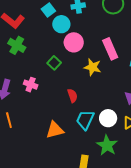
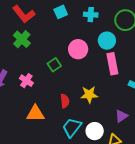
cyan circle: (61, 24) -> (107, 41), moved
yellow star: (92, 67) -> (89, 95), moved, turned -30
orange triangle: (55, 130) -> (35, 114), moved

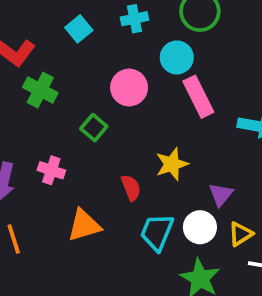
green cross: (22, 39) -> (40, 90), moved
purple triangle: (121, 116) -> (221, 195), moved

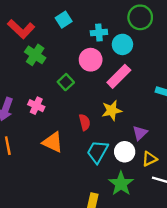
cyan cross: (134, 19) -> (99, 33), moved
pink rectangle: (198, 97) -> (119, 76), moved, turned 65
orange triangle: (84, 225) -> (53, 142), turned 35

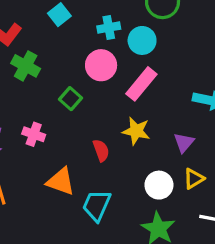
yellow star: (112, 110) -> (136, 131), turned 30
purple triangle: (140, 133) -> (184, 143), moved
cyan trapezoid: (98, 152) -> (97, 205), moved
yellow triangle: (149, 159) -> (194, 179), moved

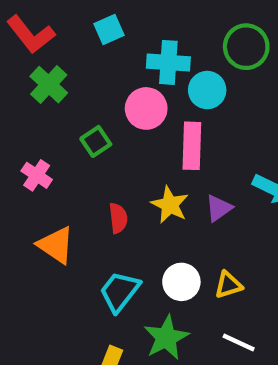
cyan cross: (109, 28) -> (168, 62), size x1.4
pink rectangle: (141, 84) -> (192, 146), turned -52
purple triangle: (184, 143) -> (219, 208), moved
cyan trapezoid: (97, 205) -> (120, 292), moved

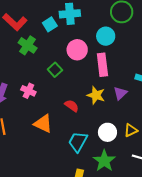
cyan square: (109, 29) -> (50, 24), moved
cyan cross: (168, 62) -> (70, 14), moved
red semicircle: (118, 218) -> (72, 106), turned -40

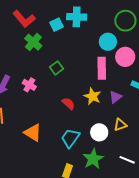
pink circle: (77, 50) -> (125, 57), moved
orange triangle: (43, 124) -> (33, 133), moved
yellow triangle: (131, 130) -> (120, 125), moved

